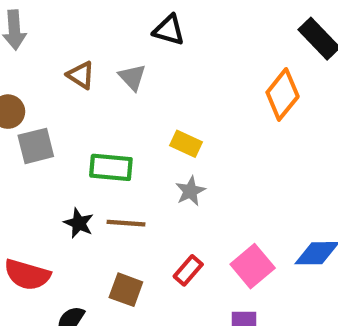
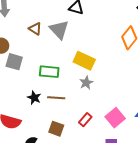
gray triangle: (132, 77) -> (59, 30), size x1.5
yellow rectangle: (186, 144) -> (84, 61), size x1.5
gray square: (36, 146) -> (14, 62), turned 30

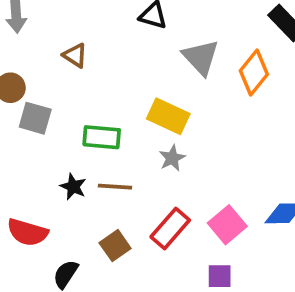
gray triangle: (59, 30) -> (201, 57), moved
red rectangle: (85, 120) -> (170, 228), size x1.5
brown square: (56, 129) -> (115, 246), turned 35

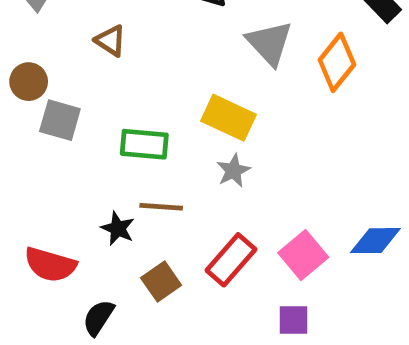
black star: (73, 187) -> (118, 229), moved

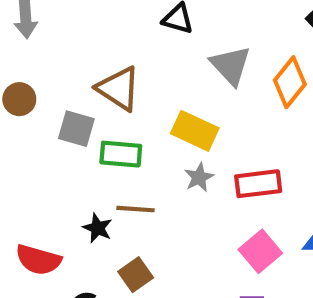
brown triangle: (111, 41) -> (119, 89), moved, size x1.6
gray square: (60, 120) -> (76, 129), moved
red rectangle: (231, 260) -> (258, 184), moved, turned 42

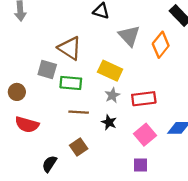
brown circle: (19, 99) -> (17, 92), moved
black star: (98, 228) -> (109, 122), moved
red semicircle: (38, 260) -> (27, 125), moved

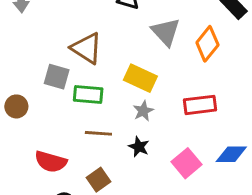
red rectangle: (144, 99) -> (200, 105), moved
red semicircle: (27, 125) -> (51, 162), moved

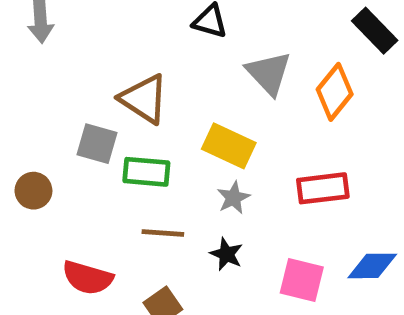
pink square: (187, 163) -> (302, 280), turned -36

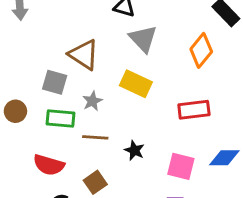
gray triangle: (269, 73) -> (143, 39), moved
green rectangle: (146, 172) -> (60, 119), moved
gray star: (233, 198) -> (92, 101), moved

